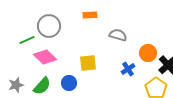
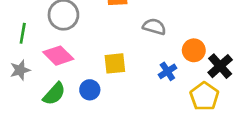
green line: (27, 40) -> (23, 33), moved, turned -56
gray star: (16, 85) -> (20, 70), moved

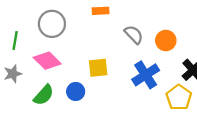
gray semicircle: (154, 27) -> (134, 35), turned 30
orange circle: (194, 50) -> (166, 40), moved
blue cross: (167, 71) -> (146, 75), size x1.6

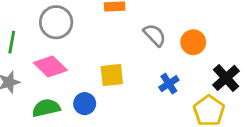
blue cross: (146, 75) -> (169, 84), size x0.6
green semicircle: (44, 95) -> (46, 108), turned -145

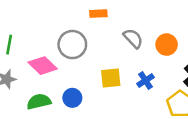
gray circle: (56, 22) -> (72, 45), moved
yellow square: (112, 75) -> (111, 78), moved

